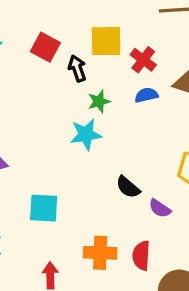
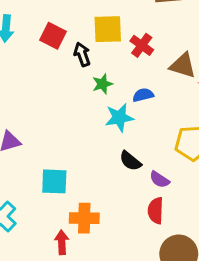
blue semicircle: (146, 95) -> (143, 95), moved
cyan star: (86, 134) -> (119, 118), moved
orange cross: (100, 253) -> (84, 218), moved
red semicircle: (141, 256) -> (156, 211), moved

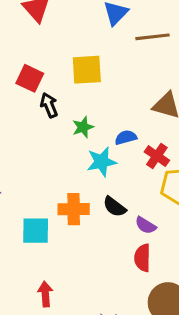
red cross: (142, 45) -> (157, 156), moved
black arrow: (82, 54) -> (49, 105), moved
orange cross: (84, 218) -> (74, 209), moved

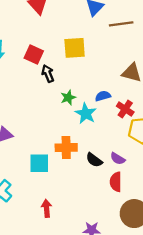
green star: (83, 127) -> (68, 98), moved
cyan star: (102, 162) -> (86, 114), turned -30
black semicircle: (115, 207) -> (94, 160), moved

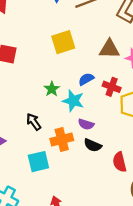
yellow square: (75, 48) -> (63, 42), moved
black arrow: (48, 74) -> (34, 122), moved
purple semicircle: (118, 159) -> (86, 124), moved

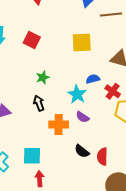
green star: (52, 89) -> (43, 77), moved
black semicircle: (93, 145) -> (82, 151), moved
cyan square: (38, 162) -> (32, 156), moved

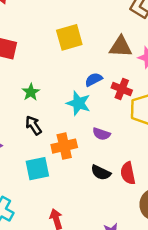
purple semicircle: (83, 117) -> (101, 134), moved
cyan square: (32, 156) -> (37, 169), moved

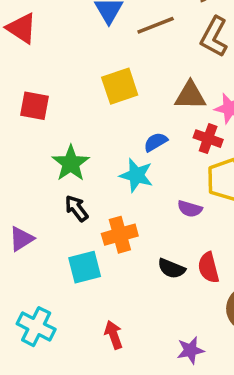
red cross: (122, 89) -> (208, 139), moved
green star: (31, 92) -> (71, 163), size x1.5
purple semicircle: (101, 134) -> (190, 209), moved

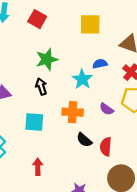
orange cross: (120, 235) -> (73, 112), moved

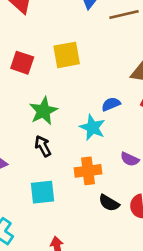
yellow square: (90, 24) -> (67, 55), moved

